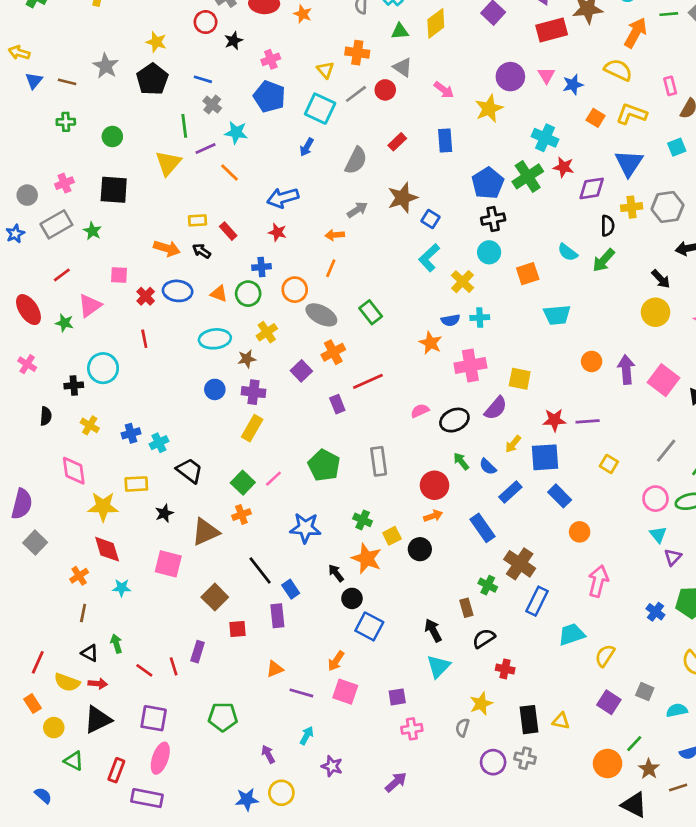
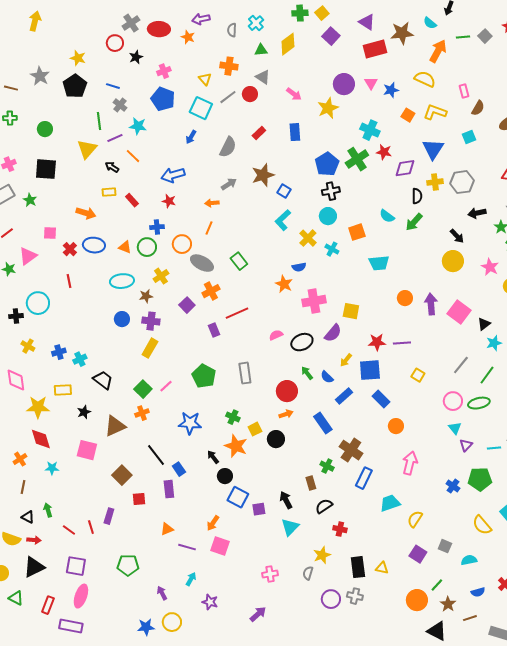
black arrow: (202, 251) -> (112, 167), moved
cyan cross: (480, 318) -> (332, 249), moved, turned 32
purple square: (397, 697) -> (259, 509), moved

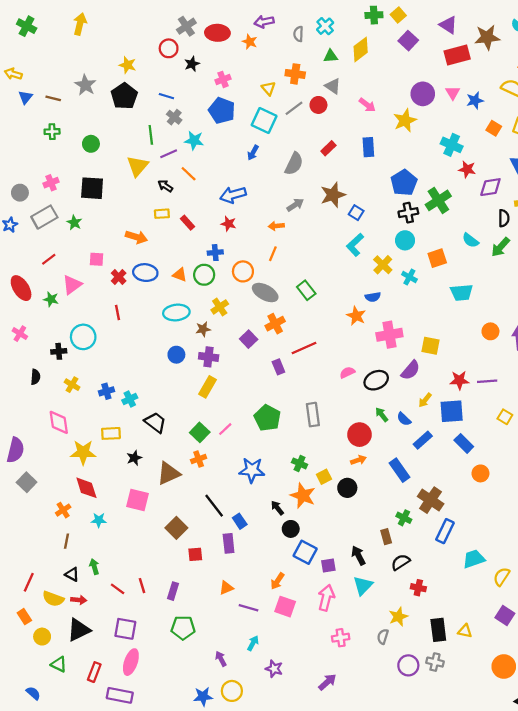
green cross: (357, 159) -> (438, 200), moved
pink arrow: (410, 463) -> (326, 598), moved
purple rectangle: (109, 516) -> (173, 591), moved

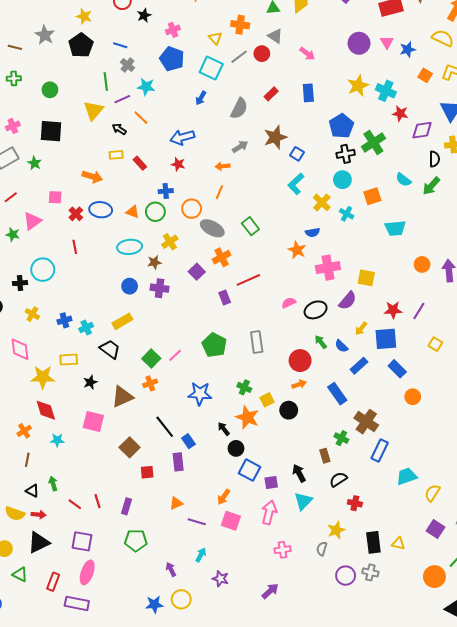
yellow star: (405, 120) -> (358, 86), moved
purple line: (487, 381) -> (419, 311), turned -54
yellow rectangle: (207, 387) -> (122, 321), moved, turned 30

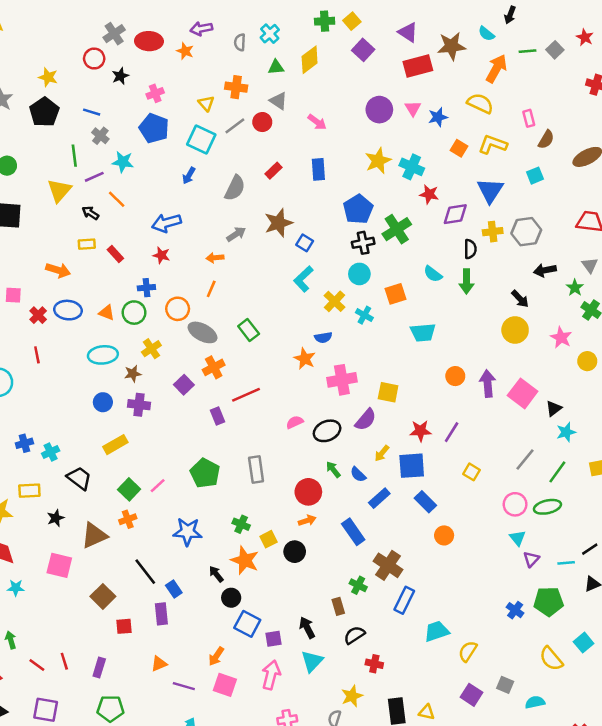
green arrow: (431, 186) -> (466, 281), turned -42
yellow rectangle: (122, 321) -> (115, 445), moved

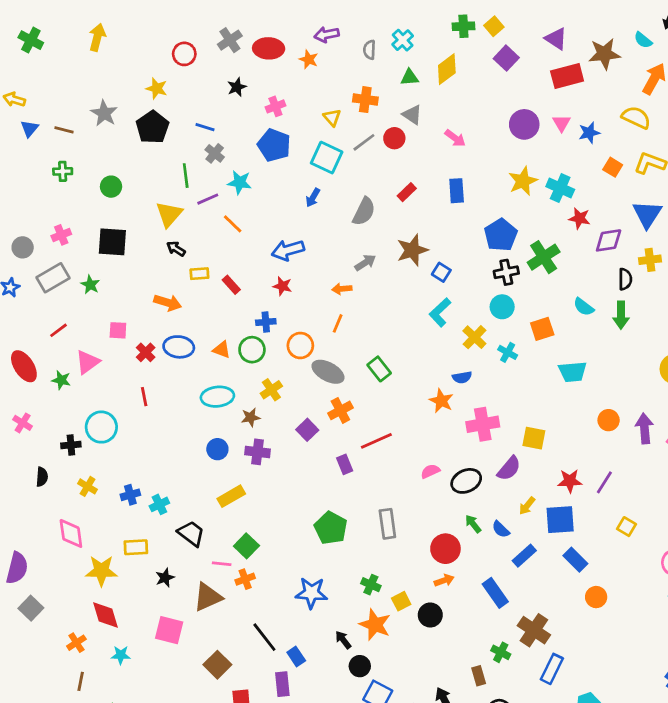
red circle: (94, 59) -> (184, 54), moved
black arrow: (90, 213) -> (176, 249), moved
pink line: (158, 486) -> (222, 564), moved, turned 49

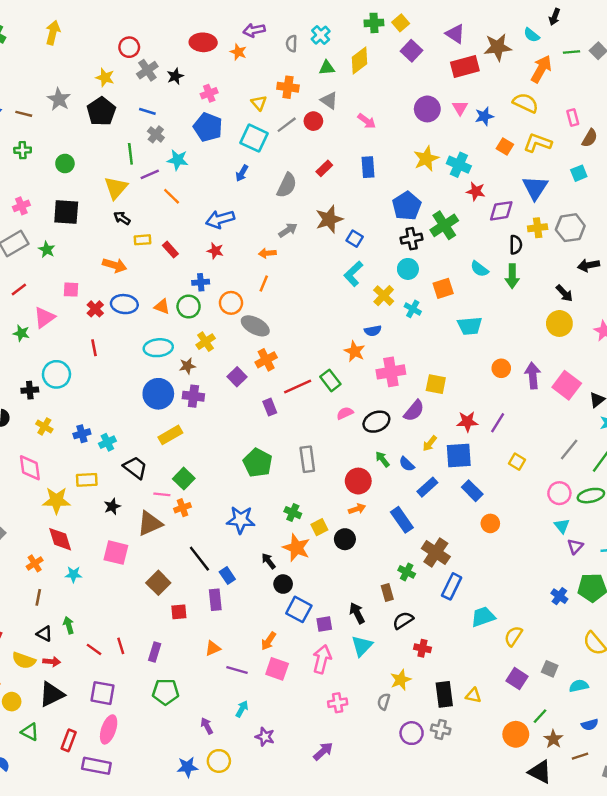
gray cross: (230, 40) -> (147, 70), moved
green rectangle: (379, 369) -> (330, 380), moved
blue circle: (217, 449) -> (158, 394), size x1.6

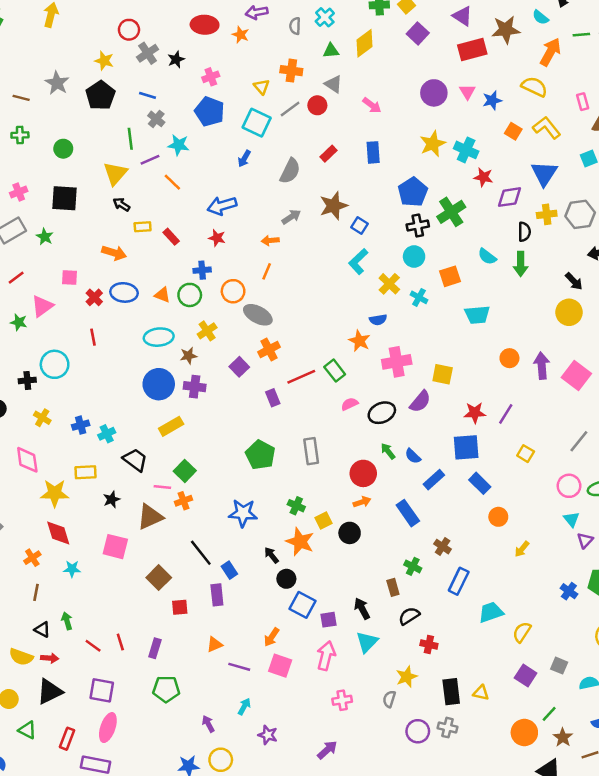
yellow L-shape: (538, 143) -> (547, 128), turned 32
yellow arrow: (430, 443) -> (522, 549), moved
brown cross: (436, 553) -> (443, 547), size x0.6

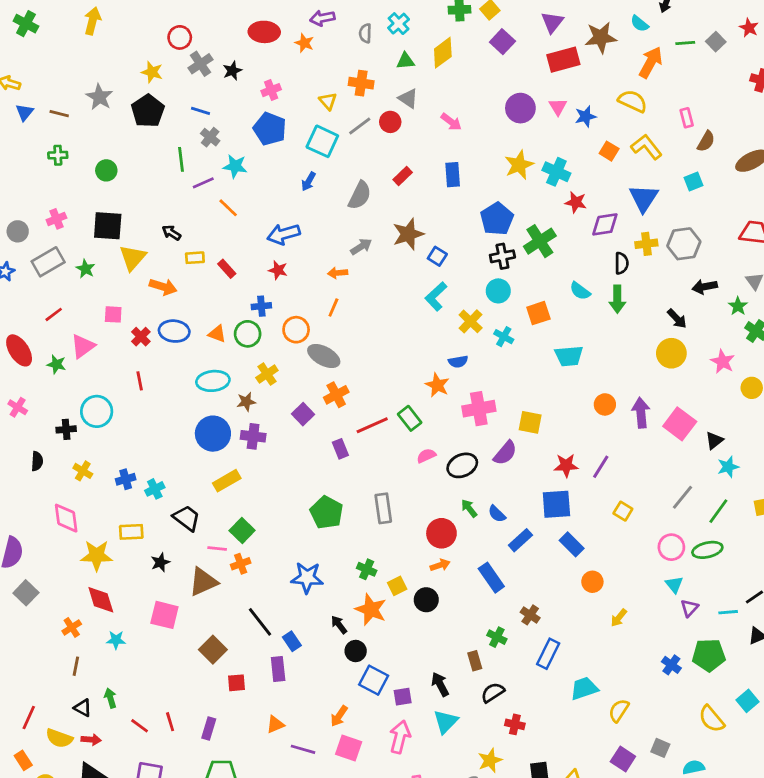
purple triangle: (462, 16) -> (552, 22), turned 35
yellow triangle: (115, 173) -> (133, 258), moved

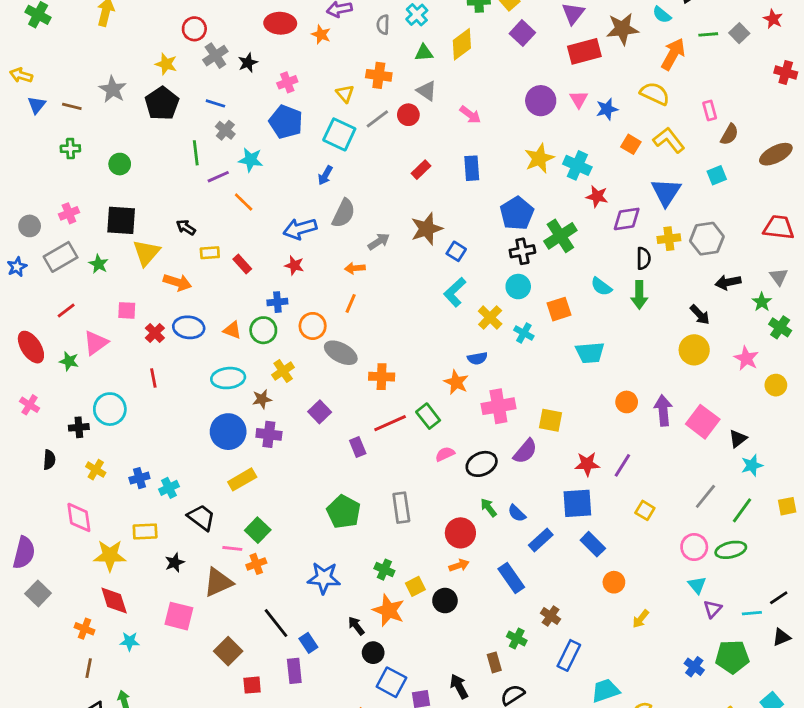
gray semicircle: (360, 195) -> (344, 213), moved
orange cross: (336, 395) -> (382, 377), moved, turned 30
orange cross: (72, 627) -> (84, 629), turned -36

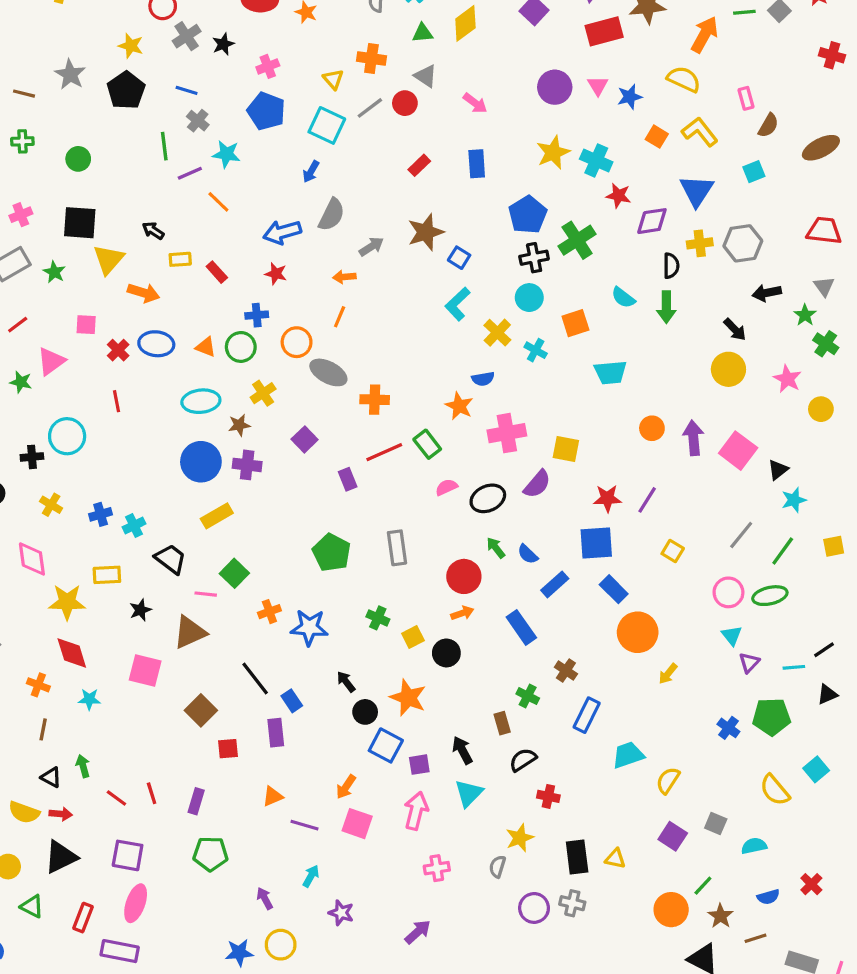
orange cross: (256, 564) -> (269, 612), moved
orange circle: (614, 582) -> (638, 632), size x1.6
orange star: (389, 610) -> (408, 698), moved

